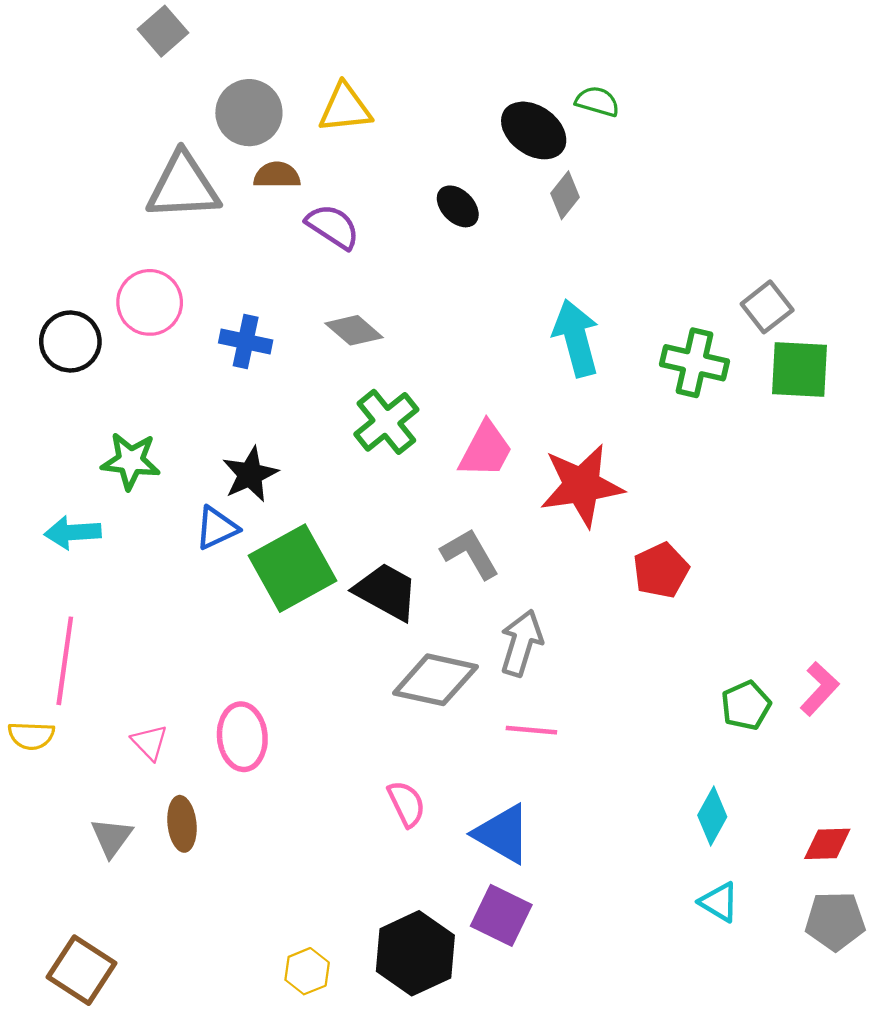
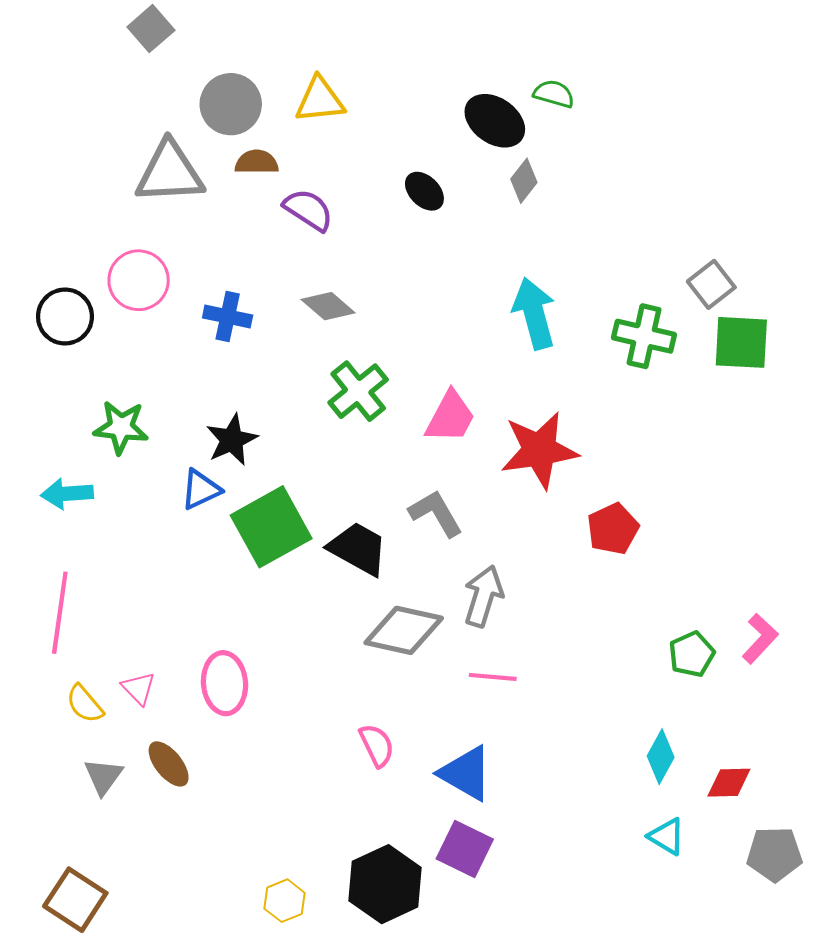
yellow semicircle: (31, 736) -> (85, 704), moved, turned 48
brown ellipse: (182, 824) -> (169, 764), turned -33
red diamond: (827, 844) -> (729, 783), moved

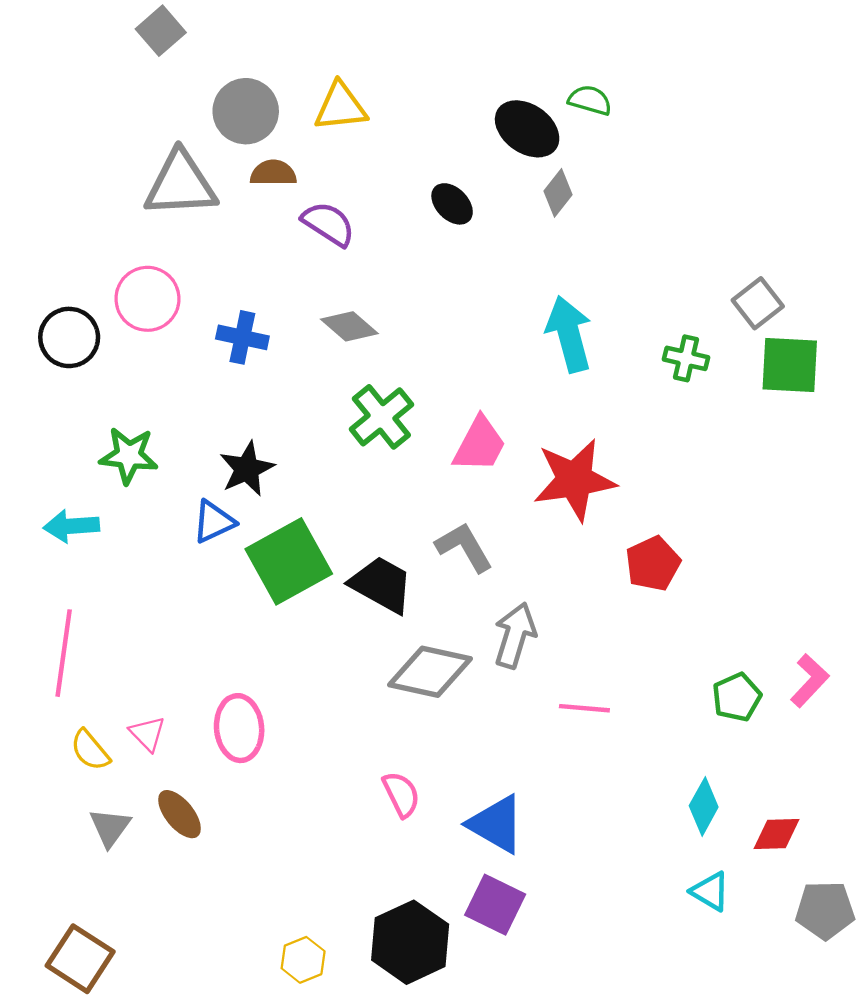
green cross: (644, 336) -> (686, 358), size x0.7
pink line: (493, 677) -> (584, 708), moved

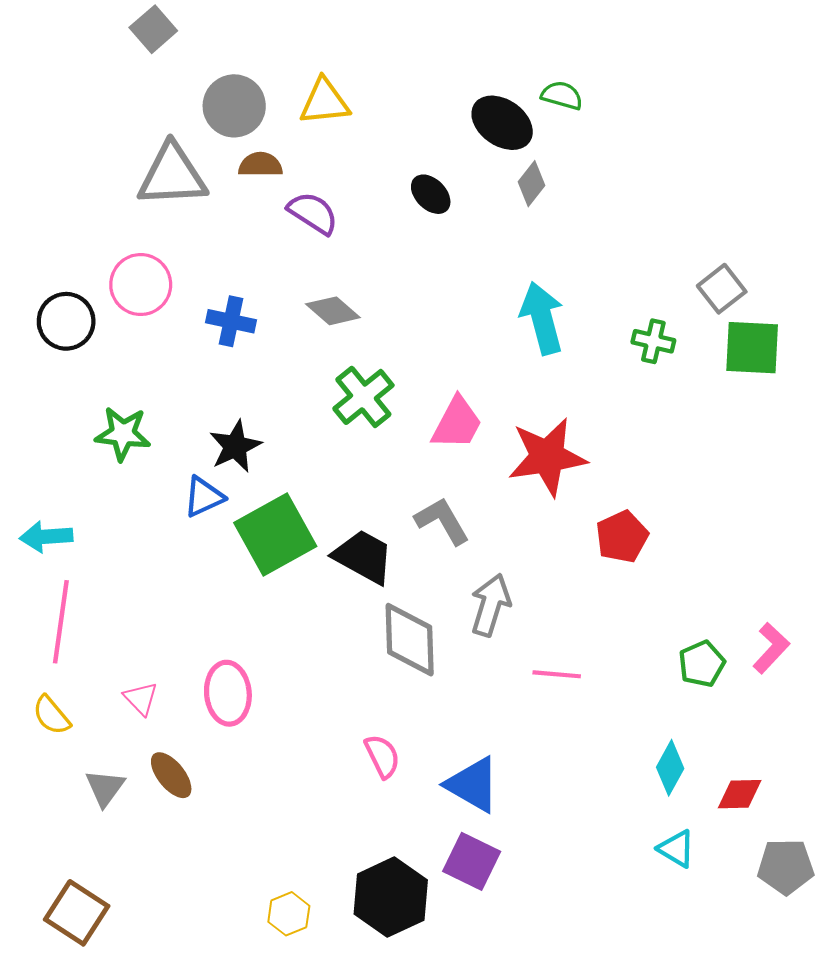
cyan arrow: (71, 526) -> (46, 537), moved
gray diamond: (430, 672) -> (410, 640), turned 76
yellow semicircle: (90, 750) -> (51, 715), moved

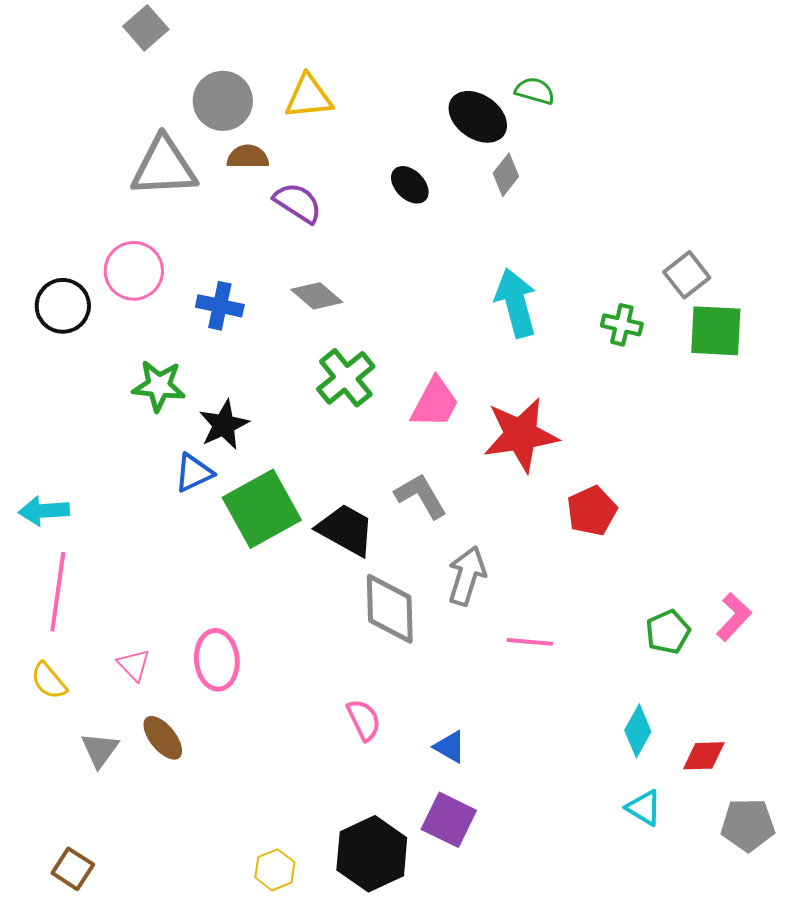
green star: (123, 434) -> (159, 386), moved
blue triangle: (473, 785) -> (450, 747), size x0.6
brown square: (77, 913) -> (73, 869), size x0.7

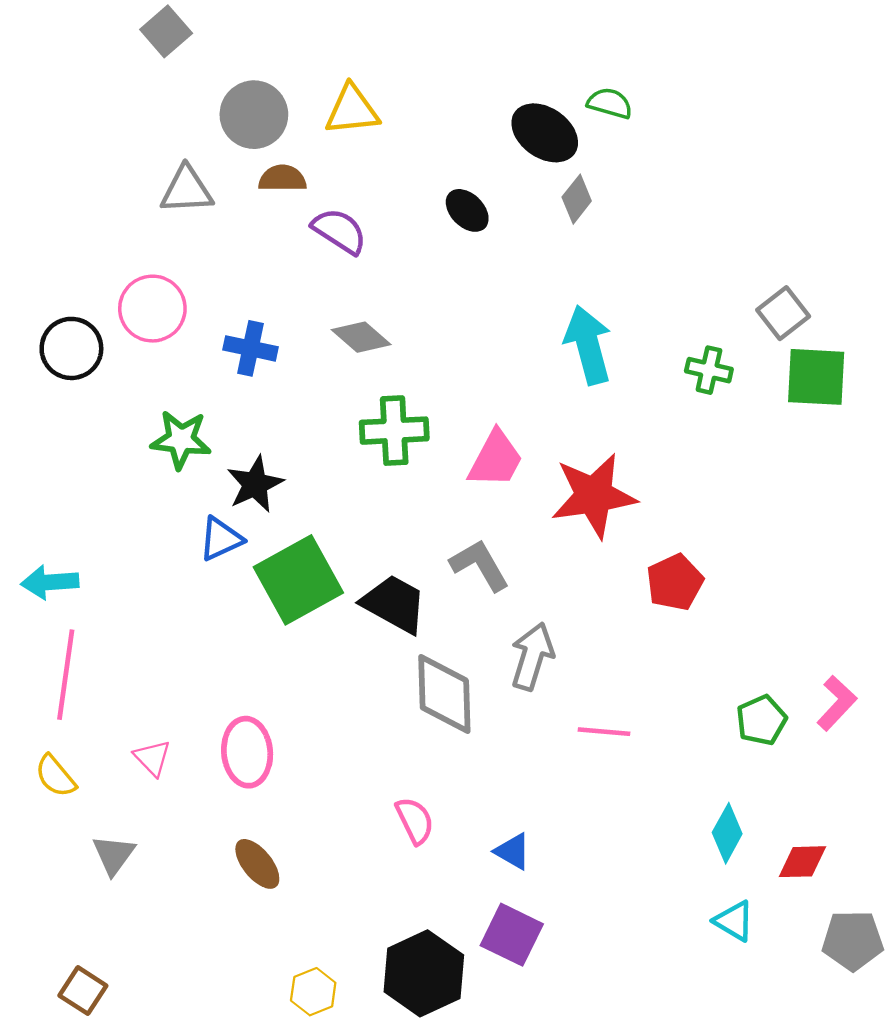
gray triangle: (164, 167) -> (187, 190), size x0.7
green cross: (346, 378) -> (394, 431), turned 36
brown ellipse: (163, 738) -> (257, 864), moved

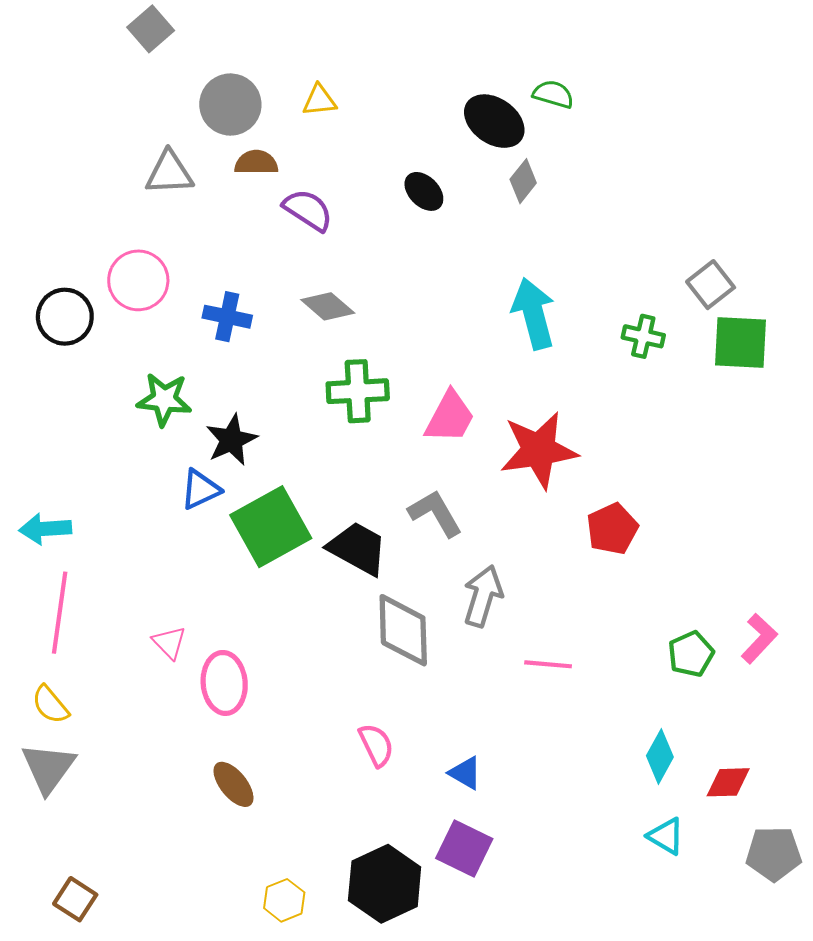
yellow triangle: (352, 110) -> (319, 100), size x0.7
pink triangle: (152, 758) -> (169, 643), moved
gray triangle: (114, 855) -> (48, 768), moved, size x1.4

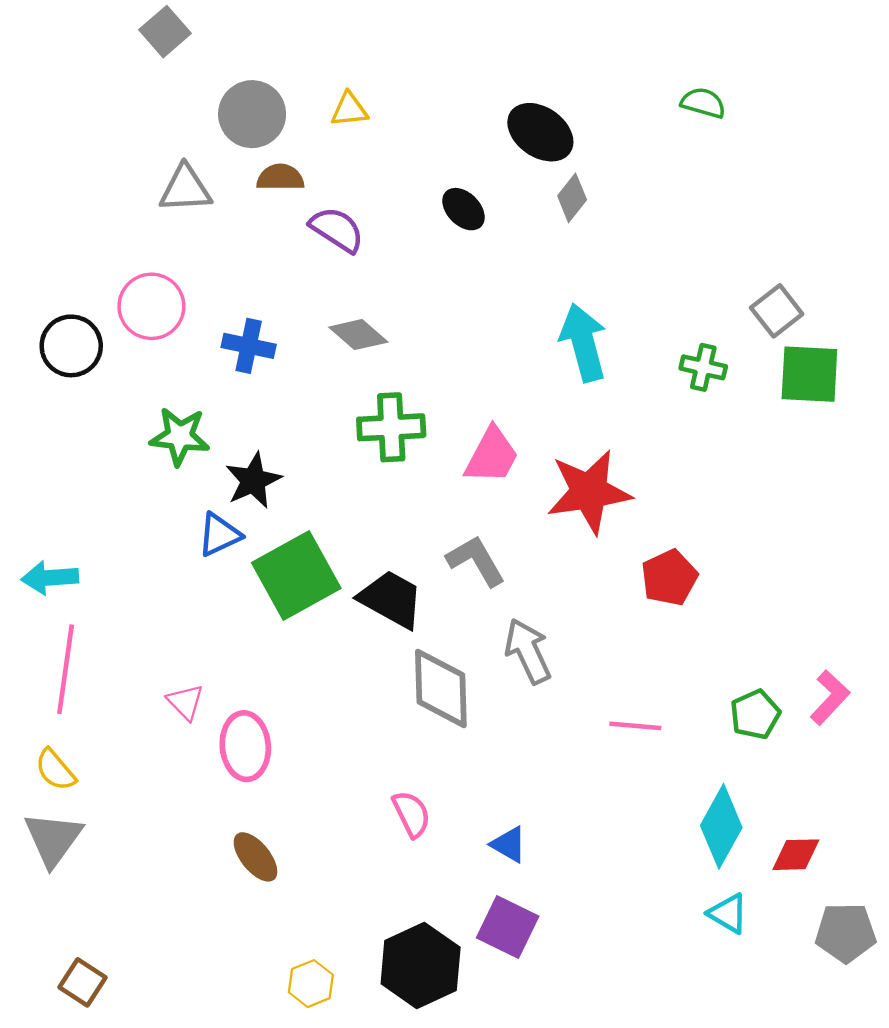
green semicircle: (553, 94) -> (703, 103), moved
gray arrow: (483, 596) -> (528, 651), turned -42
pink line: (548, 664) -> (635, 726), moved
cyan diamond: (660, 756) -> (721, 826), size x1.4

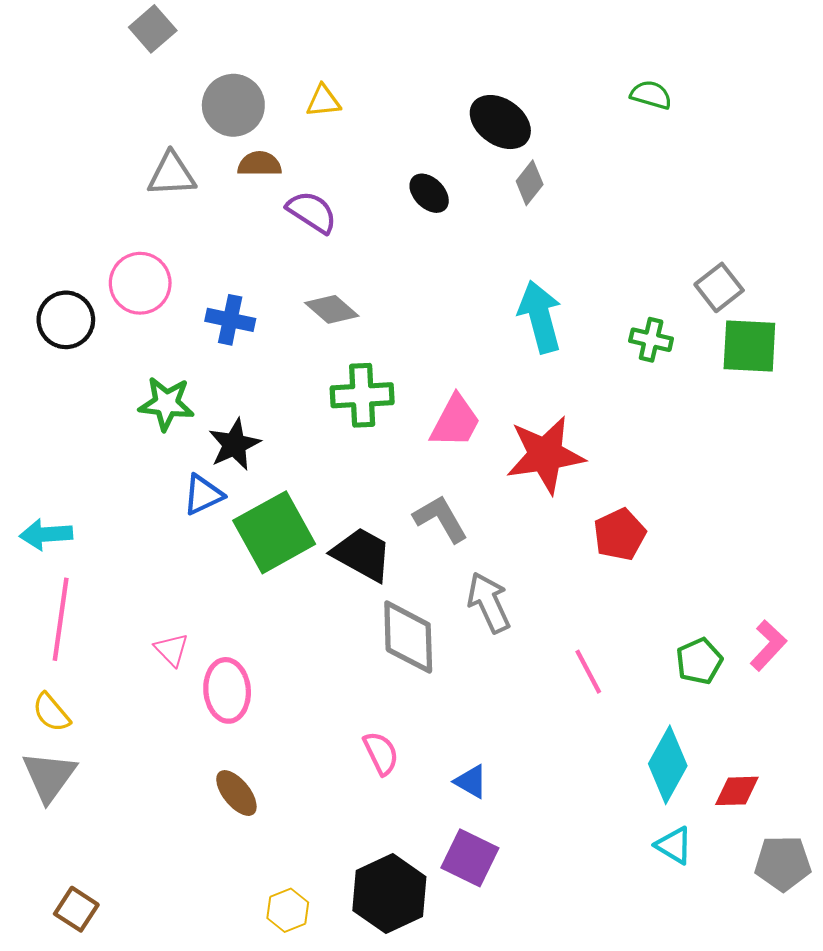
pink line: (635, 726) -> (588, 672), turned 57

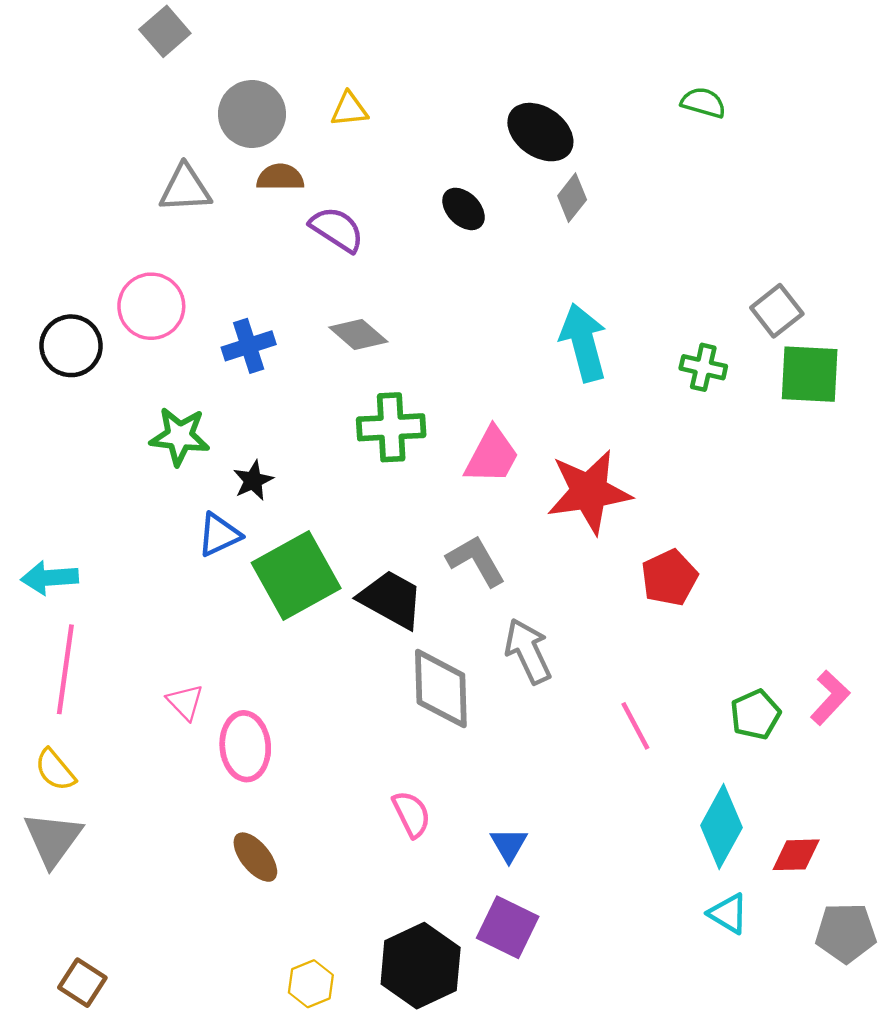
blue cross: (230, 320) -> (249, 346), turned -30
black star: (234, 444) -> (253, 480), size x0.7
blue triangle: (471, 782) -> (509, 845), turned 30

